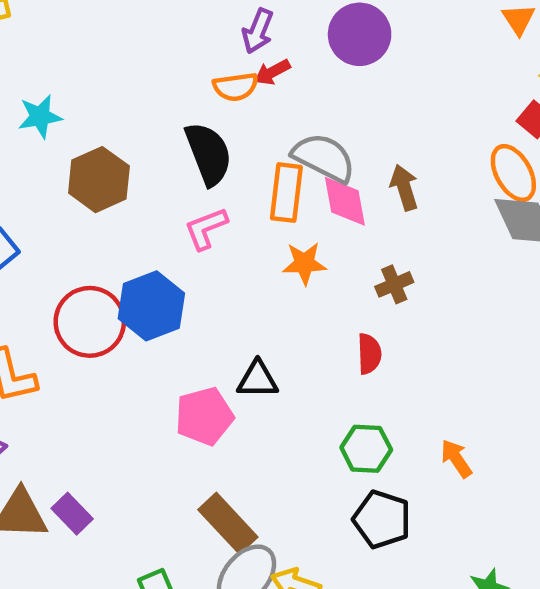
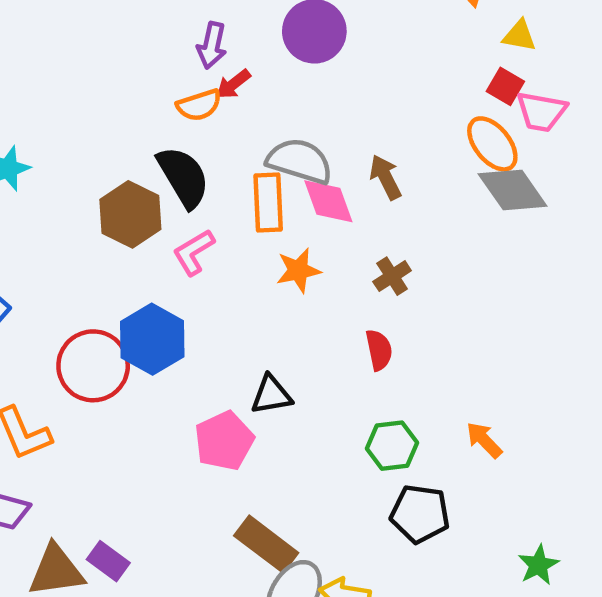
brown hexagon: (99, 180) -> (130, 214), moved

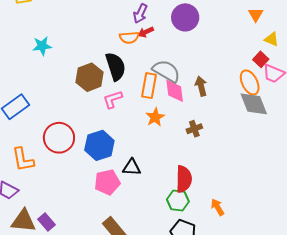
orange star: (298, 270) -> (155, 117), turned -30
blue hexagon: (152, 339) -> (99, 145), moved
red semicircle: (379, 350) -> (184, 179), moved, size x1.5

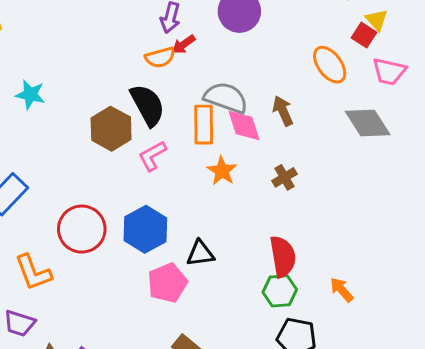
yellow triangle: (272, 39) -> (377, 20), turned 35
cyan star: (42, 46) -> (30, 94), turned 30
red square: (261, 59) -> (364, 35), moved
orange ellipse: (250, 82) -> (330, 65), moved

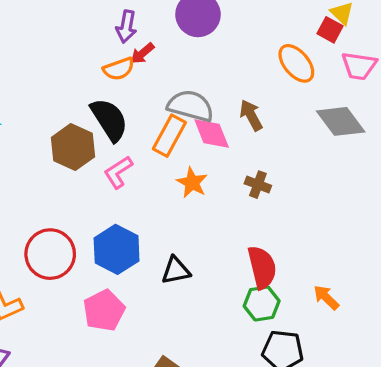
orange rectangle: (204, 125) -> (169, 136), turned 33
brown cross: (285, 177) -> (258, 185), turned -35
pink pentagon: (167, 283) -> (104, 310), moved

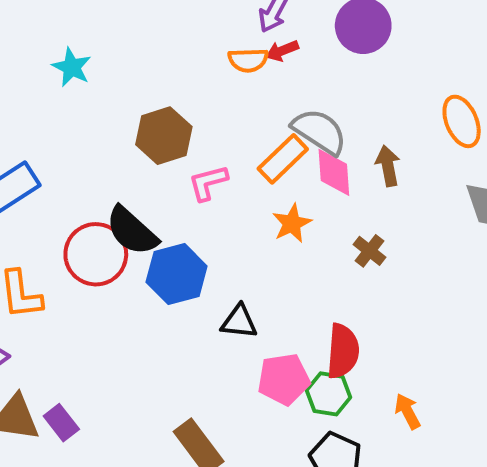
black semicircle: (109, 120) -> (132, 231), moved, turned 147
pink pentagon: (104, 310) -> (284, 379), moved

